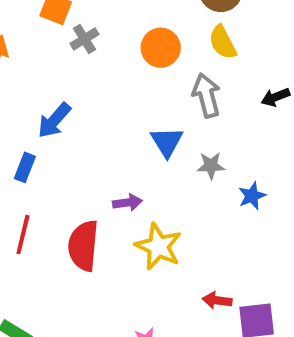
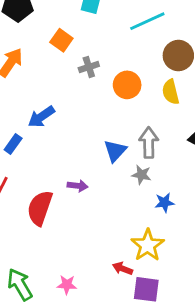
gray cross: (84, 39) -> (89, 67), moved
gray arrow: (206, 95) -> (149, 143), moved
yellow star: (158, 246) -> (148, 245), moved

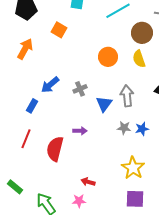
gray cross: (89, 67) -> (80, 89), moved
gray star: (141, 175) -> (124, 128), moved
blue star: (164, 203) -> (142, 129), moved
red arrow: (123, 269) -> (88, 182), moved

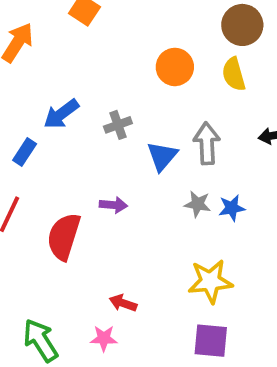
yellow star: (133, 168) -> (210, 281), turned 30

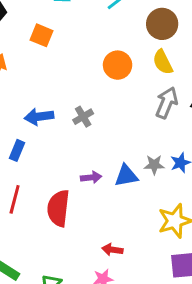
blue arrow: (61, 114) -> (39, 117), turned 40
gray arrow: (207, 143) -> (167, 103), moved, turned 36
blue triangle: (162, 156) -> (126, 176), moved, turned 50

